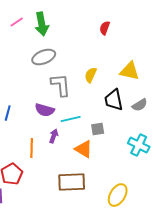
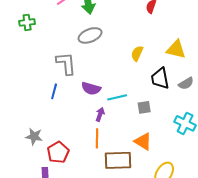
gray L-shape: (61, 85) -> (66, 63), moved
orange line: (32, 148) -> (97, 138), moved
orange triangle: (84, 149) -> (143, 141), moved

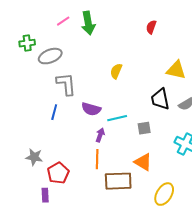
gray ellipse: (90, 35) -> (50, 56), moved
yellow semicircle: (137, 53) -> (116, 71), moved

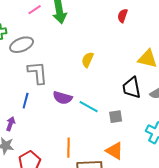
cyan line: (117, 118) -> (89, 107), turned 42
purple arrow: (100, 135) -> (11, 124), moved

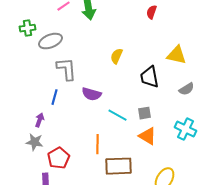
black trapezoid: (132, 88) -> (150, 77), moved
cyan line: (89, 107) -> (118, 115), moved
orange triangle: (115, 151) -> (148, 136), moved

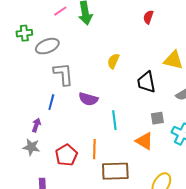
gray square: (144, 113) -> (157, 118), moved
cyan line: (118, 115) -> (114, 120), turned 54
red pentagon: (58, 158) -> (66, 155), moved

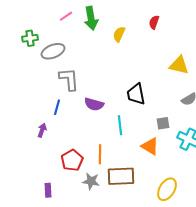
yellow semicircle: (113, 61) -> (119, 34), moved
black trapezoid: (146, 82) -> (136, 94), moved
gray star: (31, 147) -> (91, 181), moved

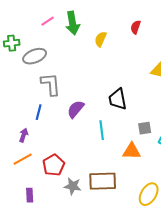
purple semicircle: (94, 104) -> (76, 109), turned 114
orange triangle: (150, 146) -> (132, 151), turned -30
orange line: (100, 154) -> (23, 159), moved, turned 60

